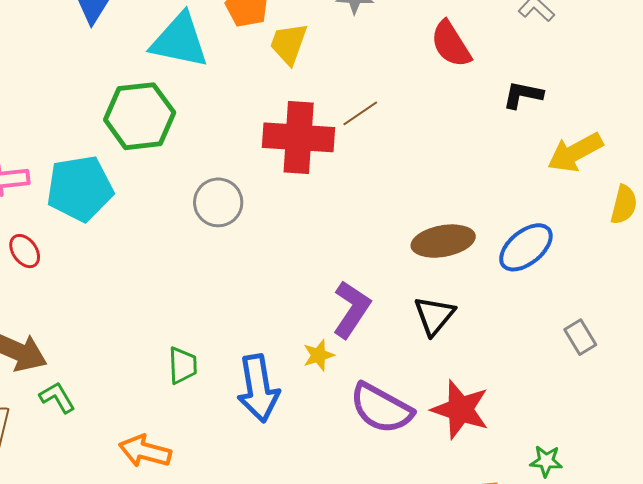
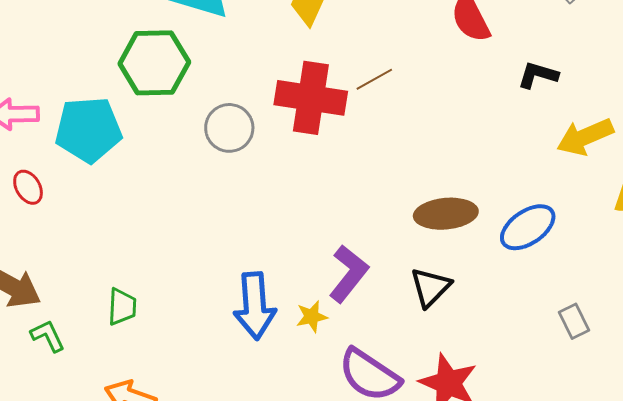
gray circle: (218, 202) -> (229, 128), moved
green trapezoid: (183, 365) -> (122, 307), moved
blue arrow: (258, 388) -> (255, 306), moved

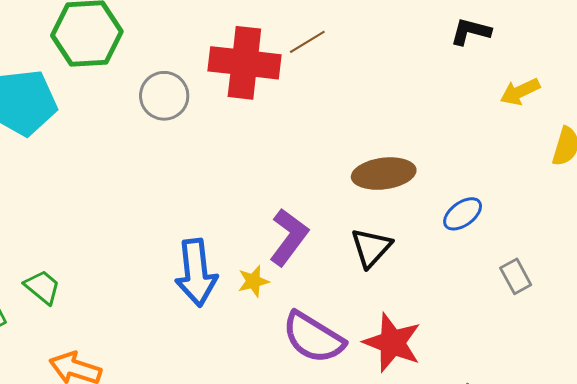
yellow arrow: (585, 137) -> (520, 92), size x0.7
blue ellipse: (528, 227) -> (463, 214), moved, size x0.7
green trapezoid: (122, 307) -> (42, 287), moved, turned -51

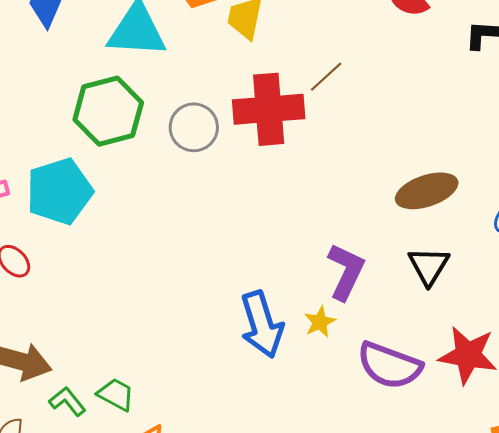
gray circle: (164, 96) -> (194, 127), moved
green trapezoid: (42, 287) -> (116, 394), moved

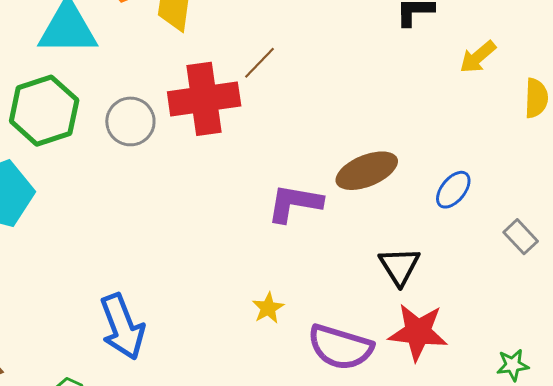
black triangle: (429, 266) -> (400, 266), moved
purple L-shape: (346, 272) -> (295, 203), moved, turned -102
blue arrow: (262, 325) -> (122, 327), moved

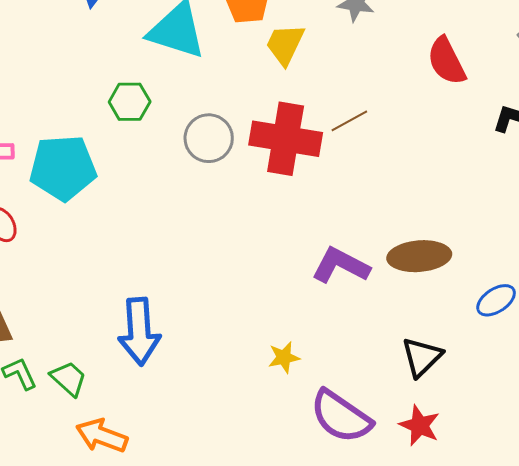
green hexagon: (44, 111) -> (130, 102), size x0.6
red star: (418, 332) -> (420, 425), size x0.7

